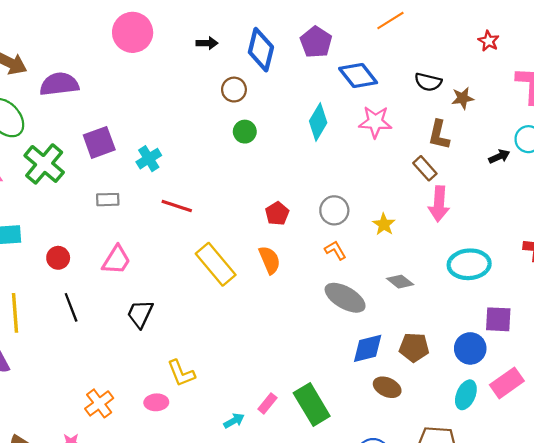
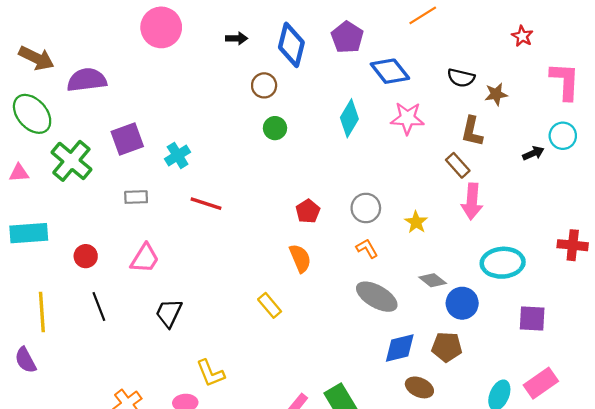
yellow rectangle: (216, 264) -> (270, 305), moved, size x0.6
blue circle: (470, 348) -> (462, 303), moved

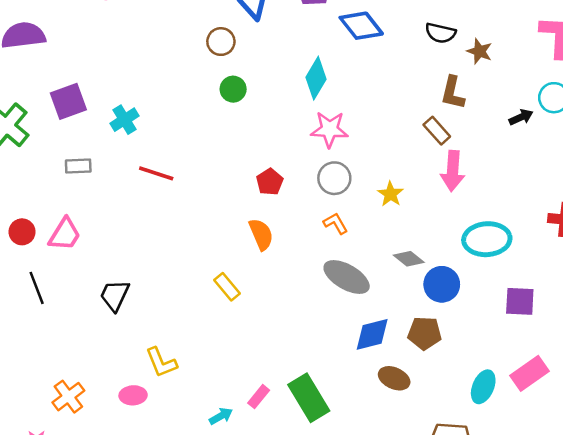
brown star: (496, 94) -> (480, 51), turned 30
pink star: (407, 118) -> (329, 129), moved
pink trapezoid: (145, 258) -> (65, 234), moved

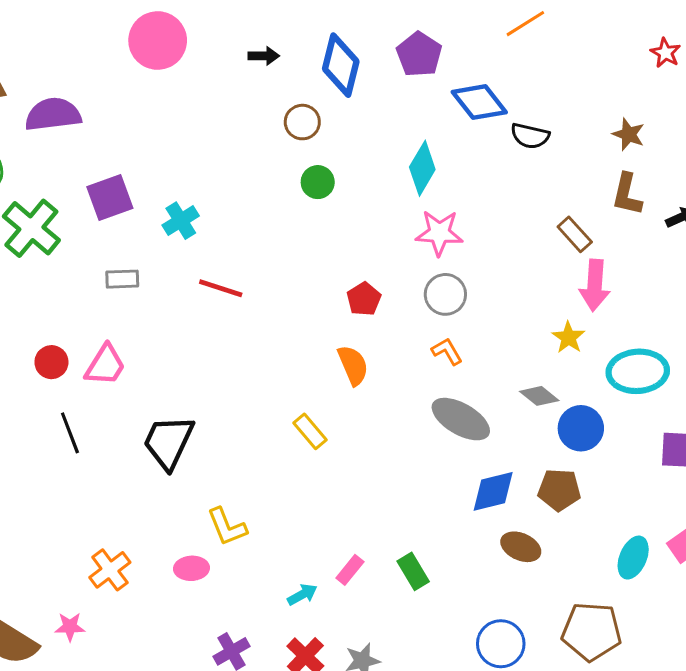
black semicircle: (440, 33) -> (530, 136), moved
brown L-shape: (453, 93) -> (627, 194), moved
yellow star: (390, 194) -> (568, 338), moved
black trapezoid: (115, 295) -> (168, 442), size x1.4
green rectangle: (309, 398) -> (413, 571), size x0.6

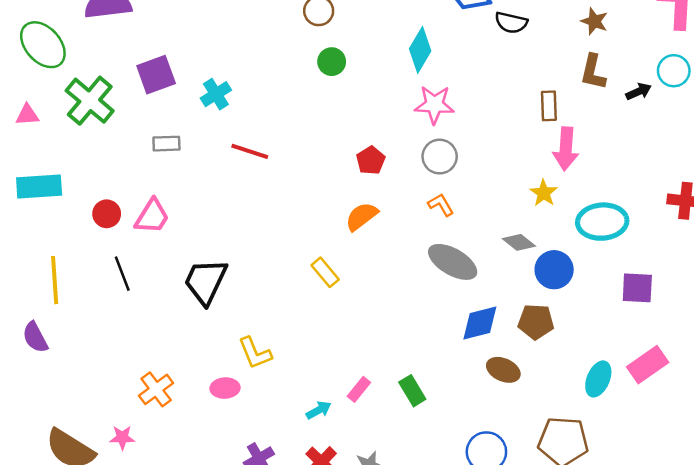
brown rectangle: (575, 234) -> (549, 106), turned 40
orange semicircle: (353, 365) -> (362, 216), turned -104

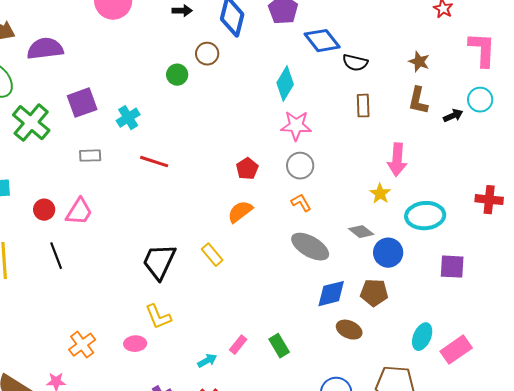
green circle: (332, 62) -> (177, 75), moved
brown rectangle: (549, 106) -> (363, 106), moved
black trapezoid: (205, 281) -> (159, 262), moved
pink rectangle: (648, 365) -> (456, 350), moved

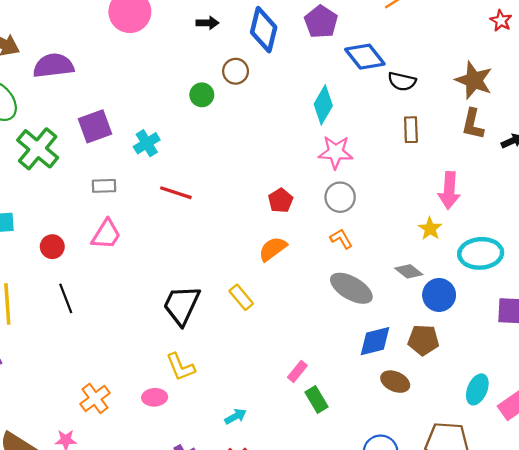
brown star: (419, 62) -> (474, 80), size x1.6
pink trapezoid: (79, 212) -> (106, 234), moved
pink rectangle: (238, 345) -> (297, 371), moved

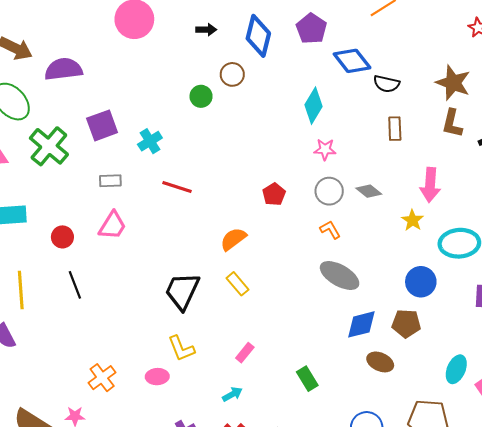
pink star: (336, 152) -> (325, 149), size x0.7
orange semicircle: (273, 249) -> (233, 239), moved
gray diamond: (409, 271) -> (369, 191), moved
pink rectangle: (297, 371) -> (245, 353), moved

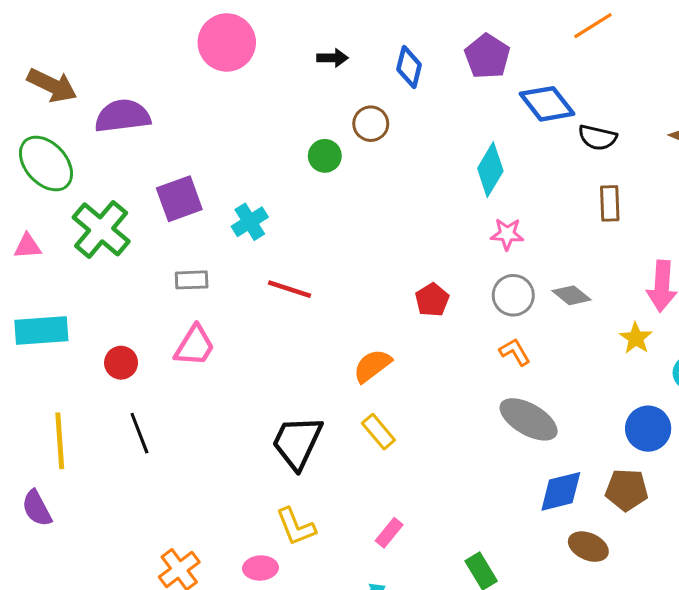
blue diamond: (258, 36) -> (409, 67), size x0.7

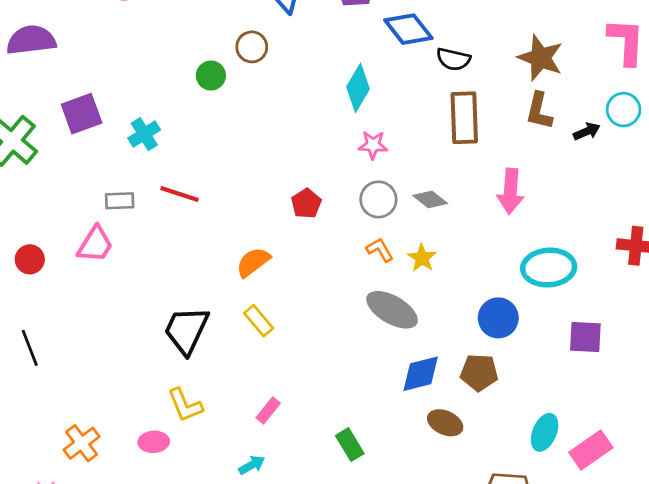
brown rectangle: (610, 203) -> (464, 118), size x1.6
gray rectangle: (192, 280) -> (120, 201), moved
yellow star: (636, 338) -> (422, 258), moved
black line: (139, 433) -> (30, 348), moved

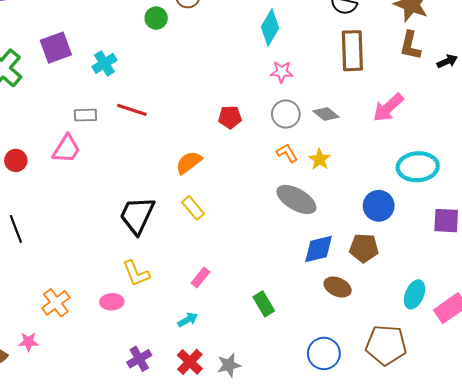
pink arrow: (510, 191) -> (388, 108), turned 44
red pentagon: (306, 204) -> (230, 117), turned 30

